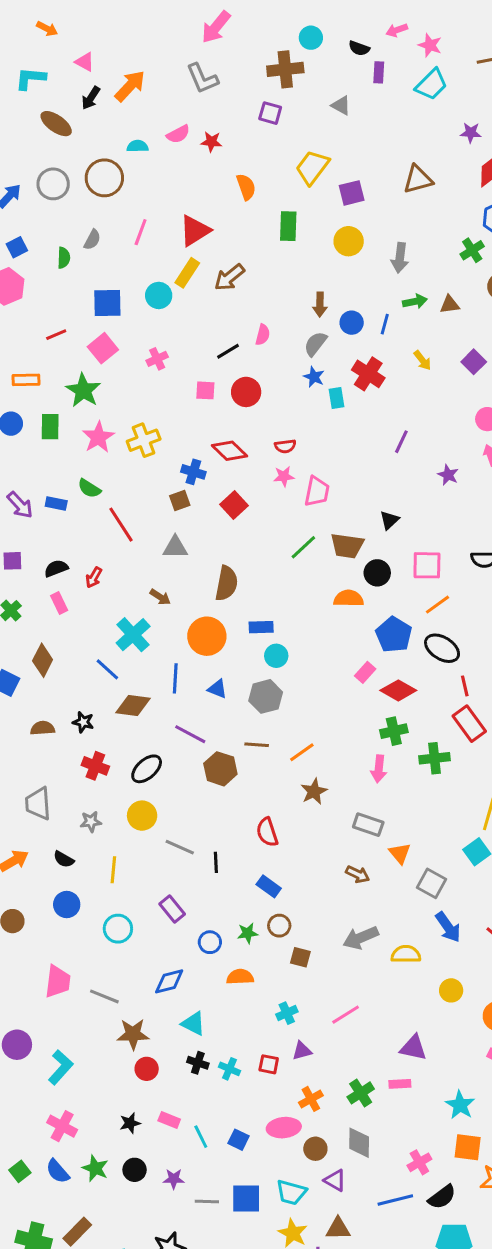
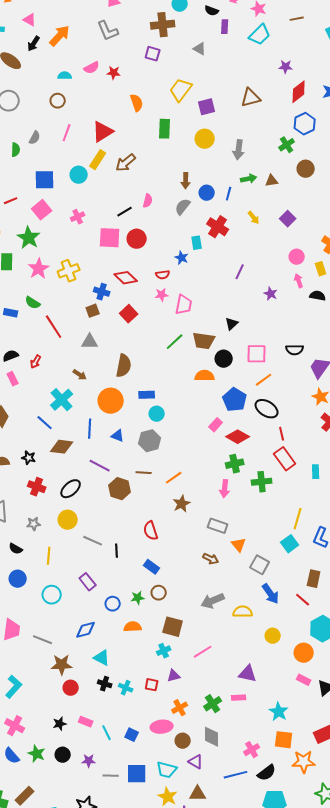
brown circle: (104, 178) -> (58, 101), moved, size x0.6
blue star: (314, 377) -> (182, 258), moved
pink square: (205, 390) -> (110, 238), size x1.6
brown square: (300, 957) -> (173, 627), moved, size x1.5

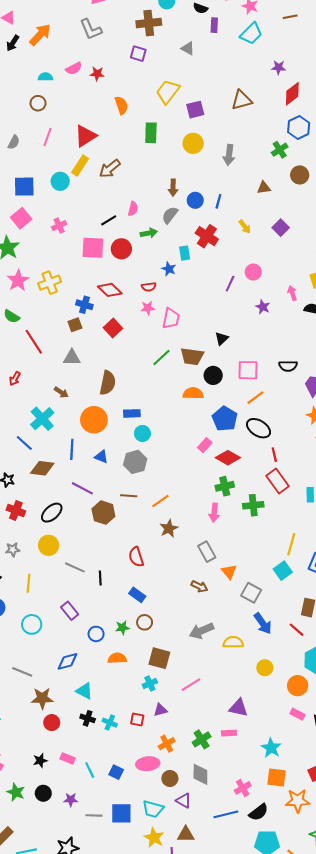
green arrow: (249, 179) -> (149, 233), moved
pink circle: (297, 257) -> (253, 272), moved
gray rectangle: (218, 526) -> (207, 552), turned 42

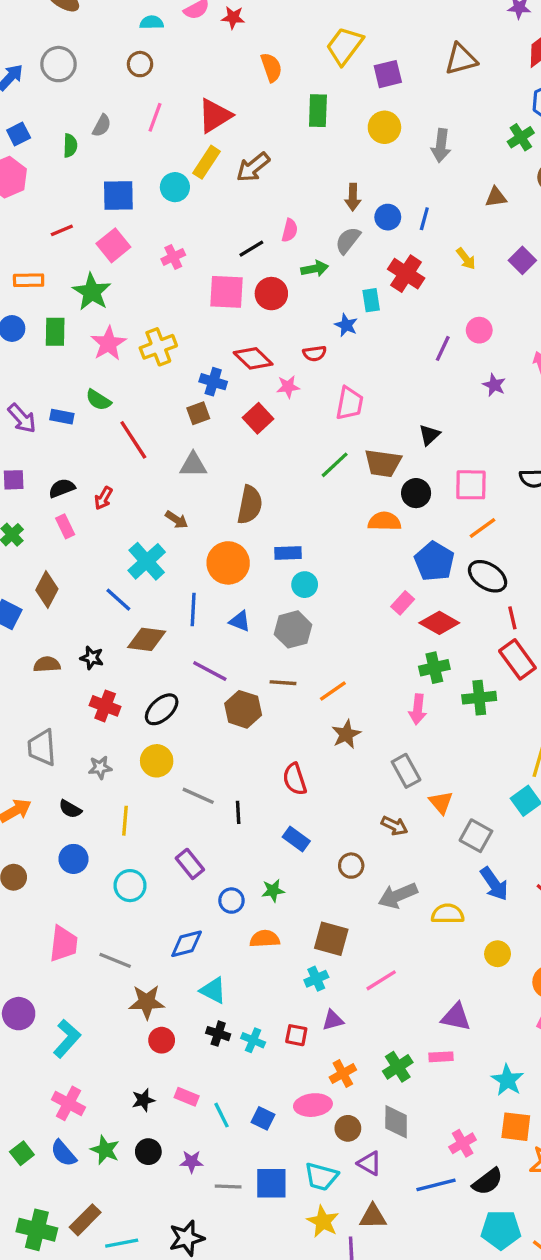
pink star: (148, 308) -> (288, 387), moved
brown circle: (145, 622) -> (351, 866), moved

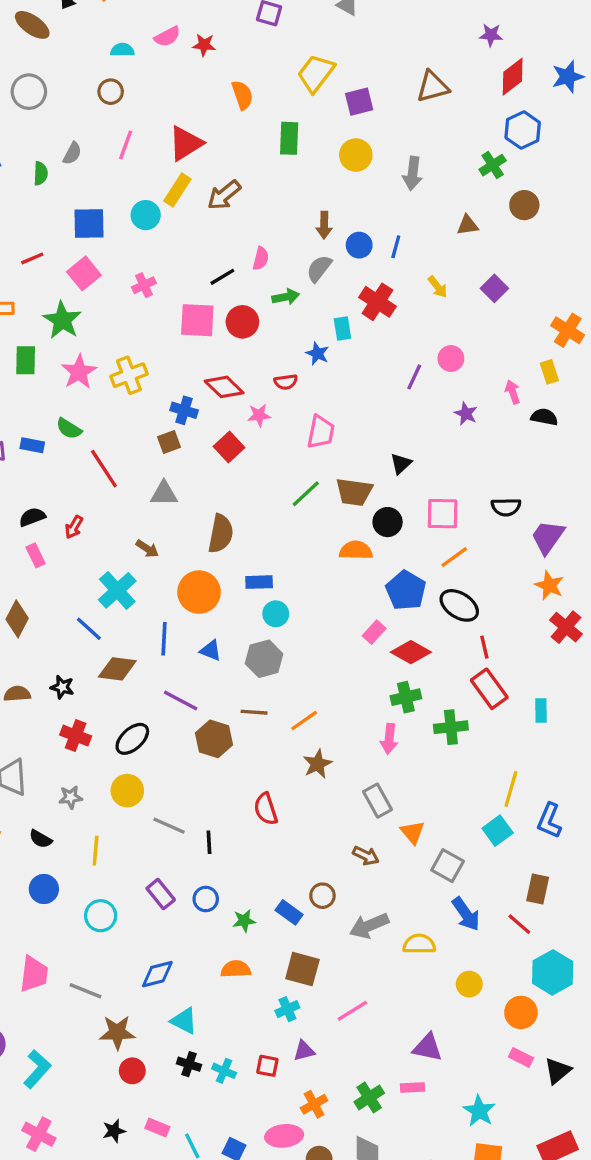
blue rectangle: (296, 839) -> (289, 912), moved
blue circle: (231, 901) -> (206, 899), moved

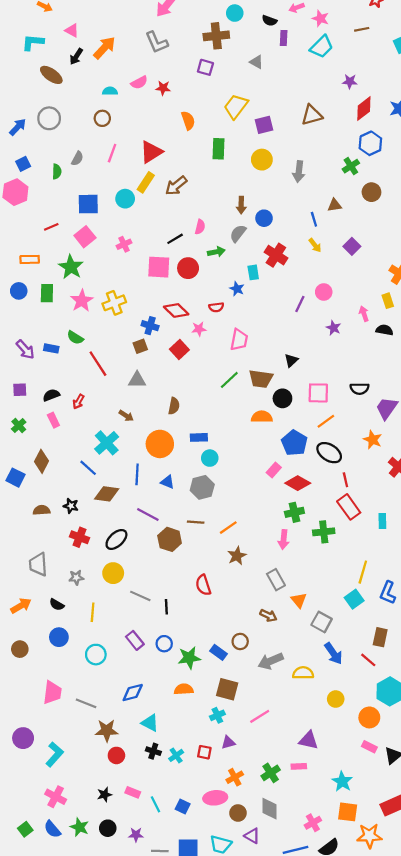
blue line: (396, 247) -> (314, 219), moved, turned -32
brown semicircle: (221, 534) -> (174, 406), size x0.7
orange star: (549, 585) -> (373, 440), moved
green star: (244, 921) -> (189, 658), size x1.5
cyan cross: (224, 1071) -> (176, 755), turned 32

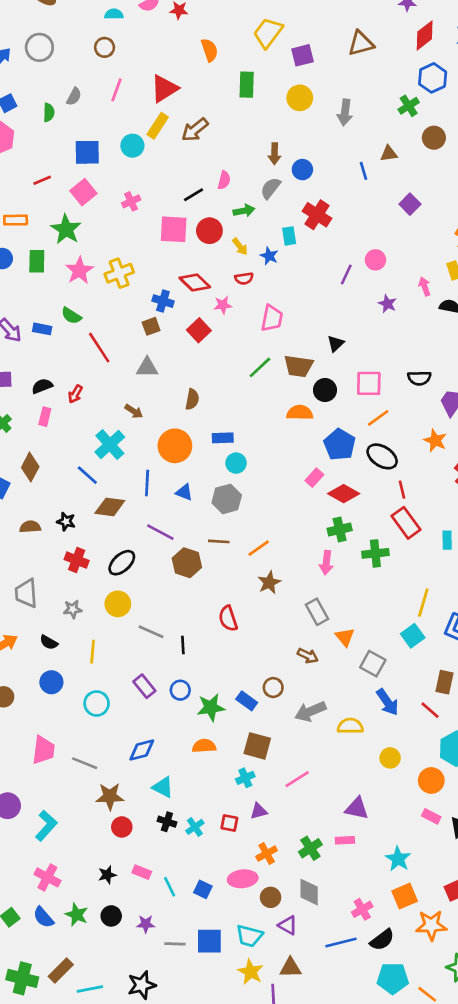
yellow arrow: (315, 245) -> (240, 247), moved
pink rectangle: (53, 420) -> (45, 417), turned 40
orange square: (348, 812) -> (405, 896), turned -30

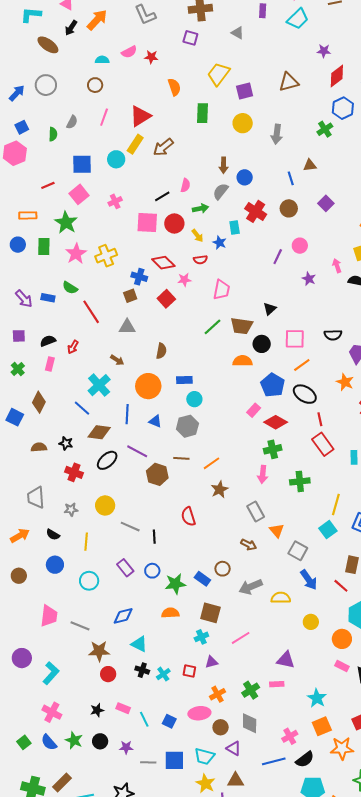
brown circle: (434, 138) -> (289, 208), moved
green cross: (375, 553) -> (300, 481), moved
black ellipse: (122, 563) -> (107, 460), moved

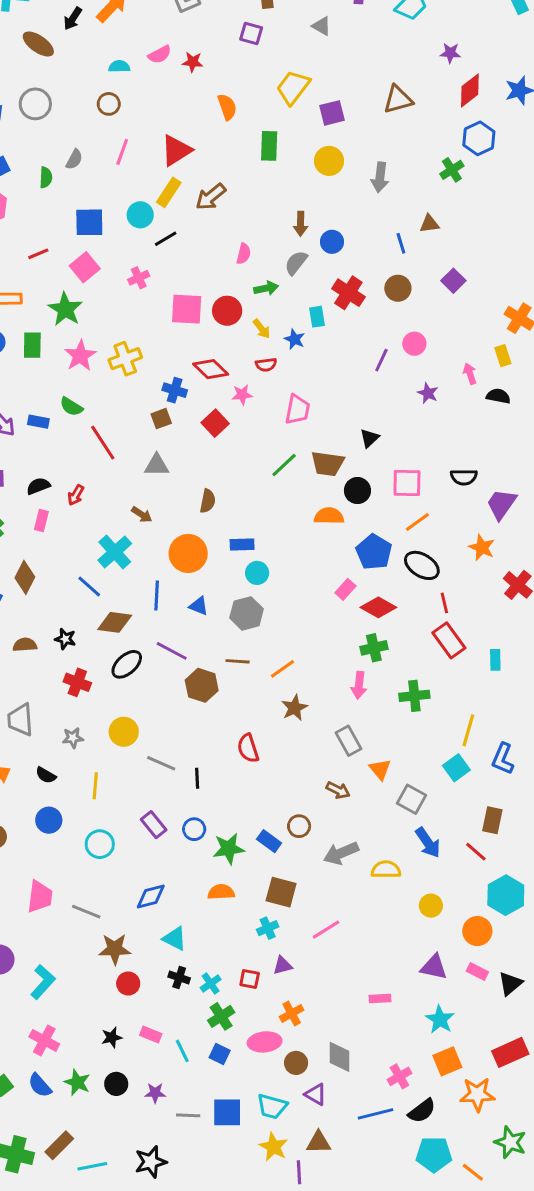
black line: (162, 196) -> (166, 239), moved
purple triangle: (286, 660) -> (434, 967), moved
green cross: (251, 690) -> (221, 1016), moved

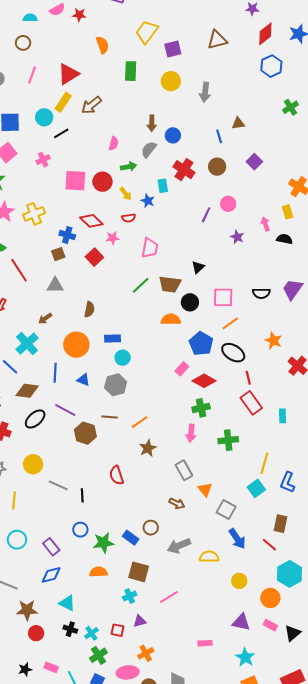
green cross: (452, 170) -> (291, 107), moved
purple trapezoid: (501, 504) -> (293, 289), moved
brown arrow: (142, 514) -> (45, 318), turned 112
purple rectangle: (154, 825) -> (51, 547), moved

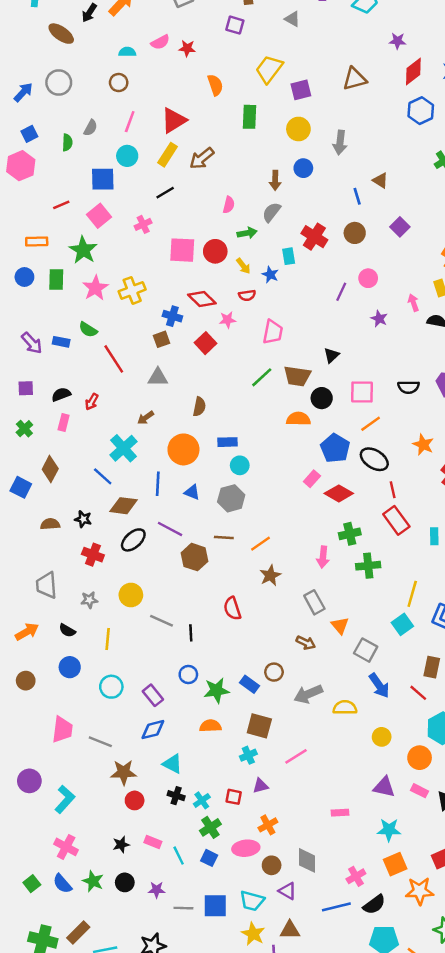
cyan circle: (44, 117) -> (127, 156), moved
brown triangle: (238, 123) -> (380, 180), turned 40
blue circle: (173, 135) -> (303, 168), moved
green cross: (201, 408) -> (350, 534), moved
cyan star: (245, 657) -> (389, 830), turned -30

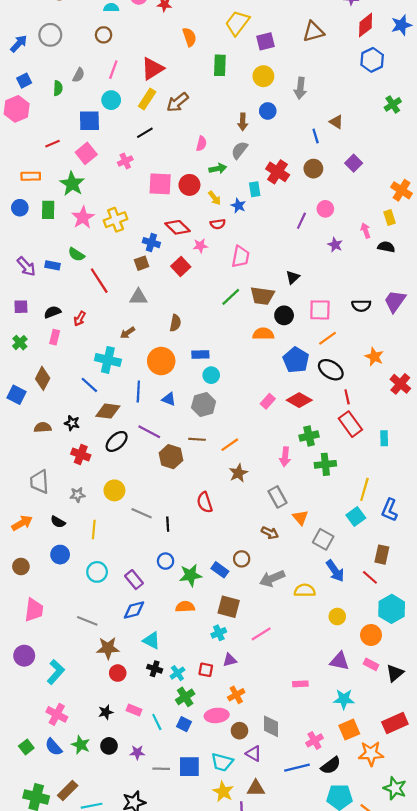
cyan cross: (124, 448) -> (108, 360), turned -35
pink rectangle: (312, 479) -> (268, 401), moved
pink trapezoid: (62, 730) -> (34, 610), moved

